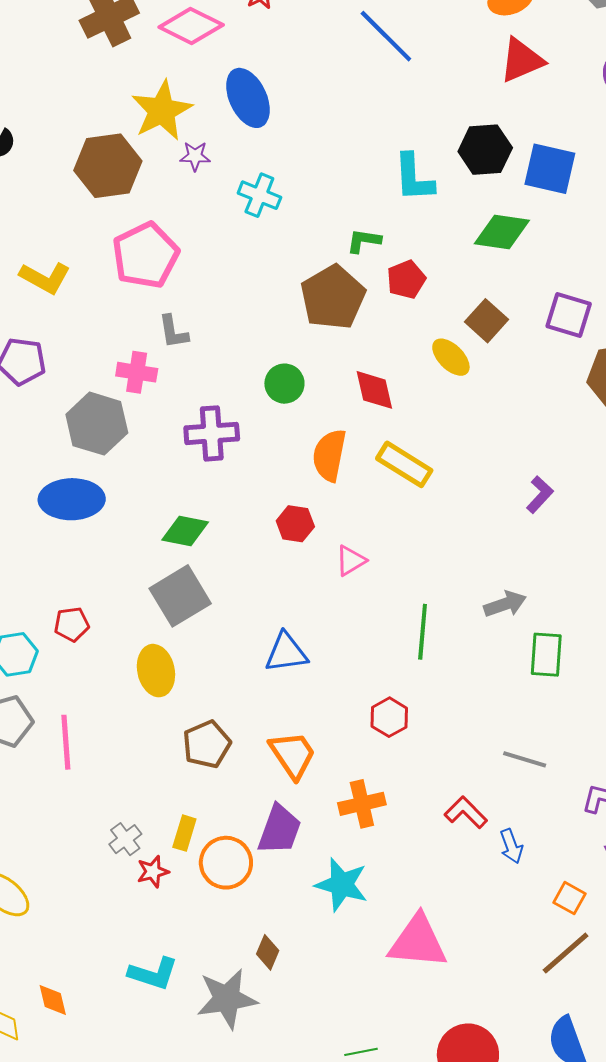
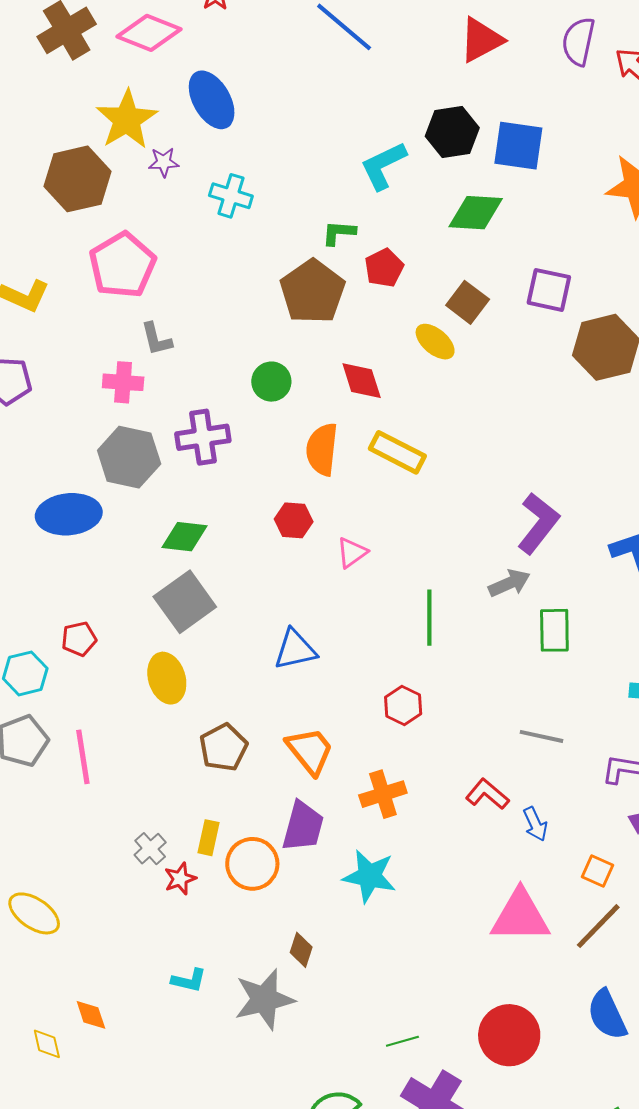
cyan L-shape: (414, 178) -> (383, 166), turned 72
gray hexagon: (97, 424) -> (129, 457), moved
purple L-shape: (540, 495) -> (538, 523), moved, size x1.6
pink triangle: (418, 942) -> (520, 916), moved
cyan L-shape: (153, 974) -> (189, 980), size x0.7

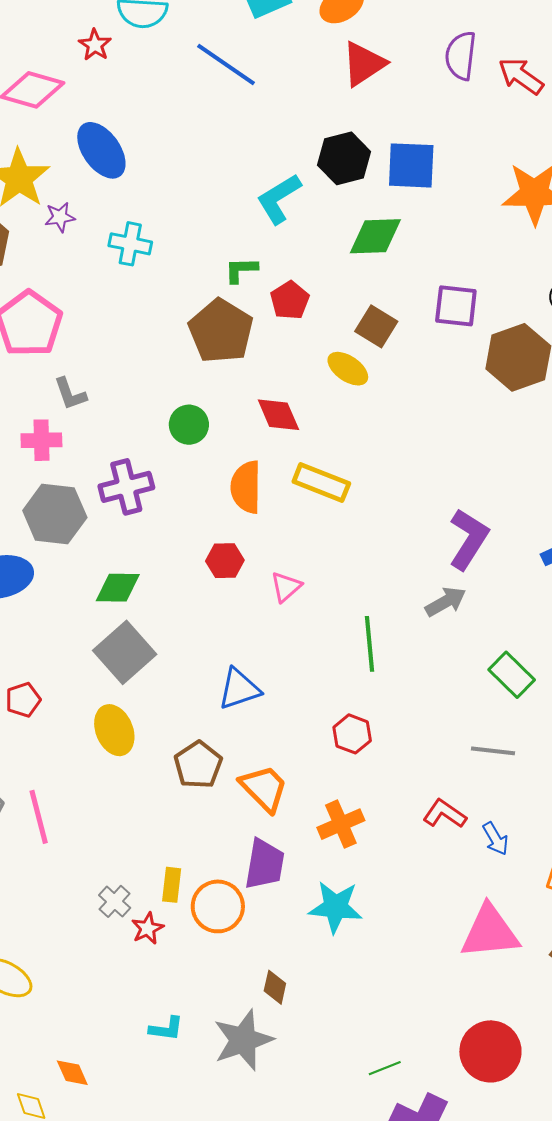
green rectangle: (554, 630) -> (512, 675), moved, turned -39
brown pentagon: (224, 748) -> (198, 765), moved

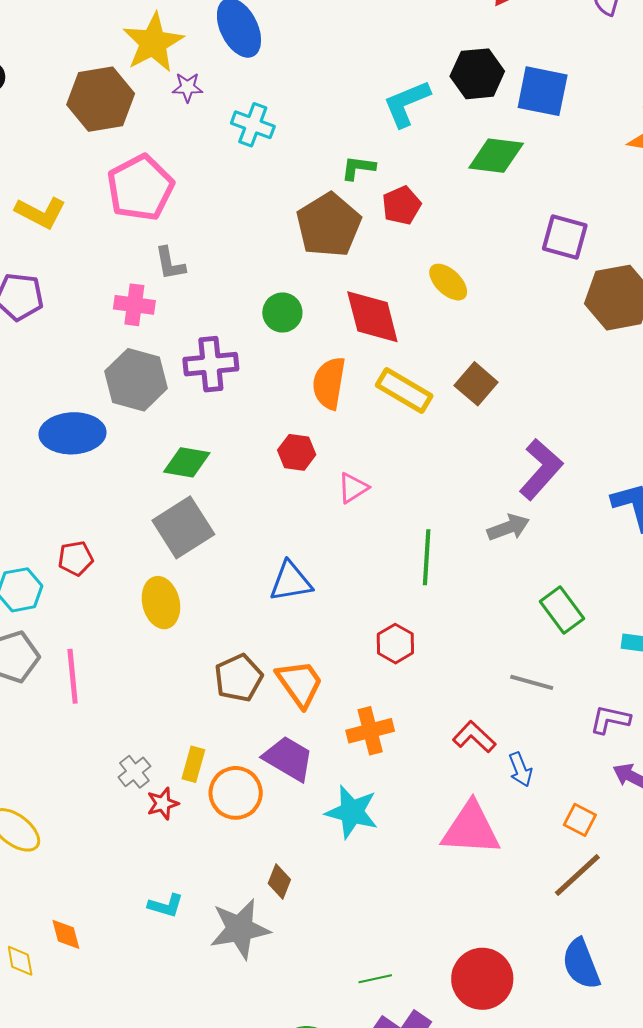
brown square: (376, 326) -> (476, 384), moved
red diamond: (278, 415) -> (372, 317), size x1.4
brown pentagon: (198, 765) -> (239, 678), moved
purple trapezoid: (264, 864) -> (288, 758), turned -78
pink triangle: (490, 932) -> (471, 829), moved

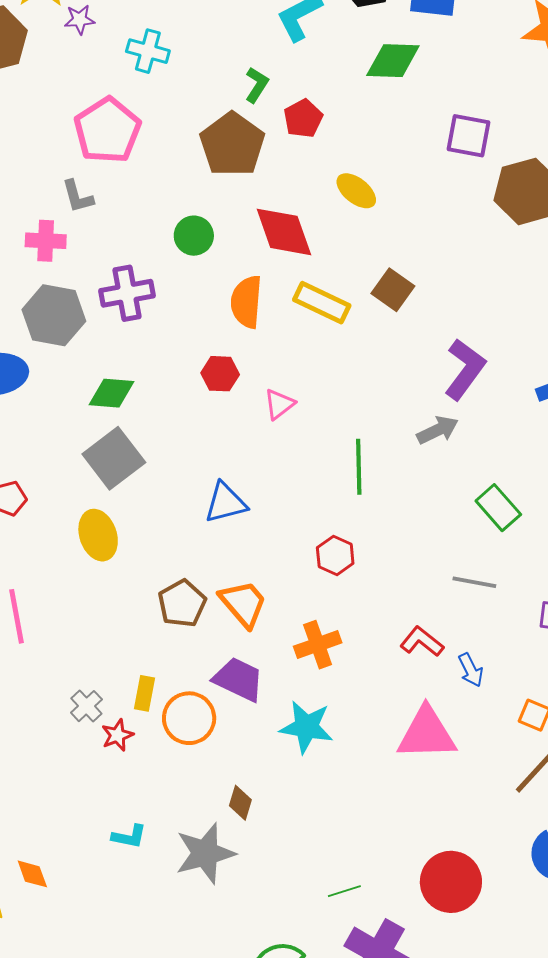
green L-shape: (358, 168) -> (257, 85), turned 120
pink pentagon: (140, 188) -> (107, 130), moved

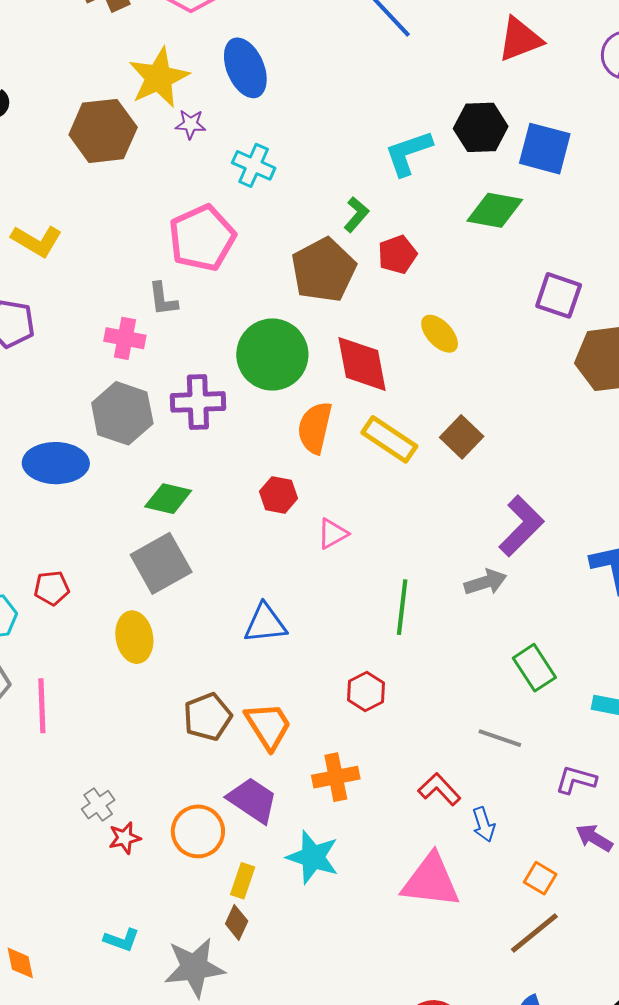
green circle: (194, 236) -> (272, 355), size x1.8
yellow rectangle: (144, 693) -> (243, 881), moved

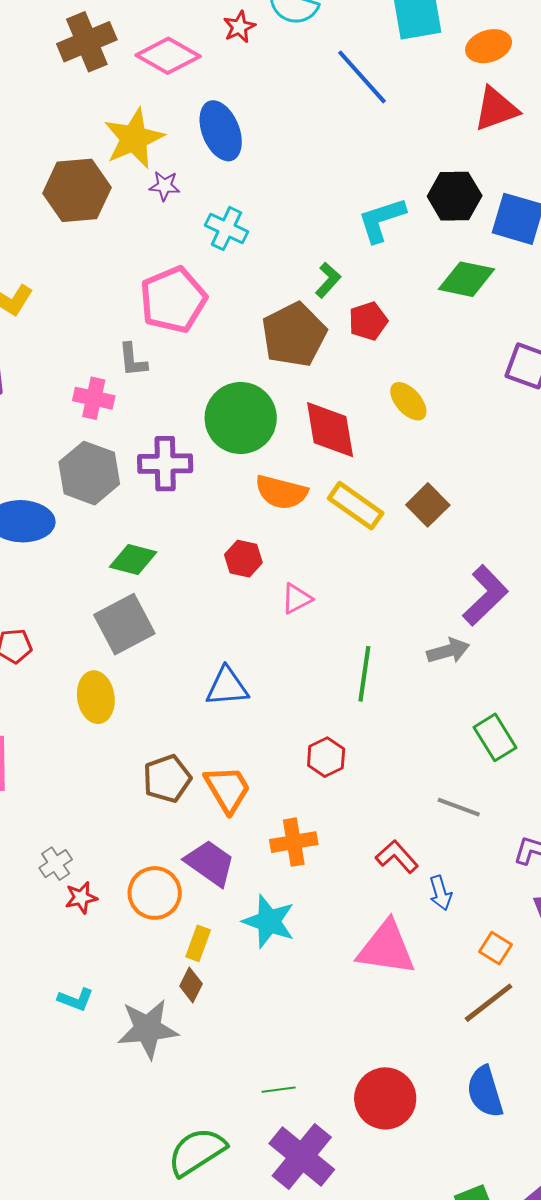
orange semicircle: (315, 428) -> (281, 492), turned -90

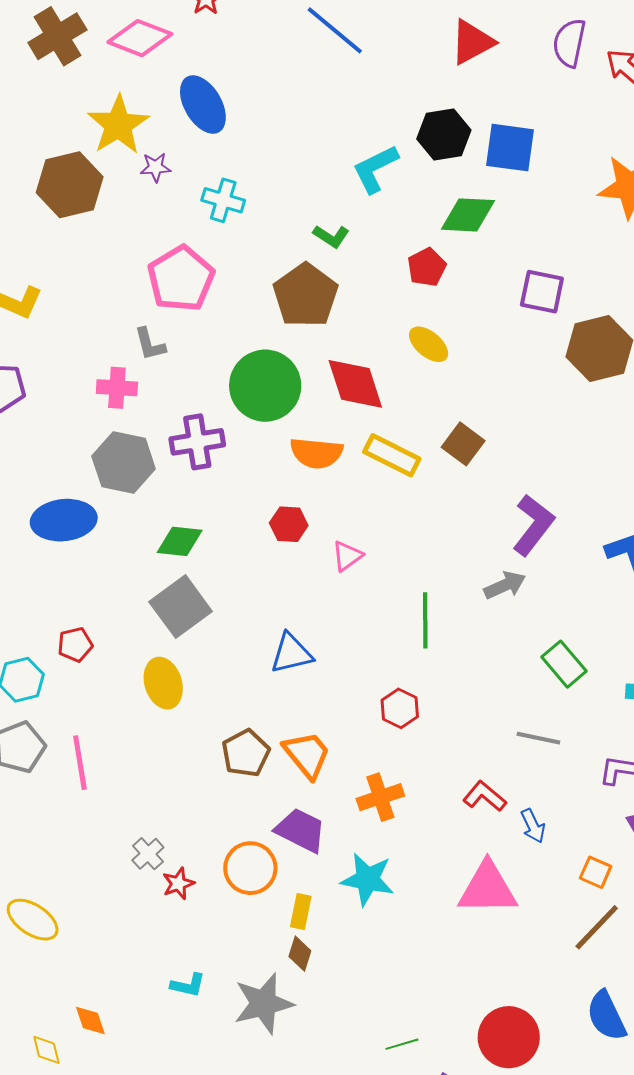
green L-shape: (328, 280) -> (331, 236), turned 90
red pentagon: (368, 321) -> (427, 267), moved

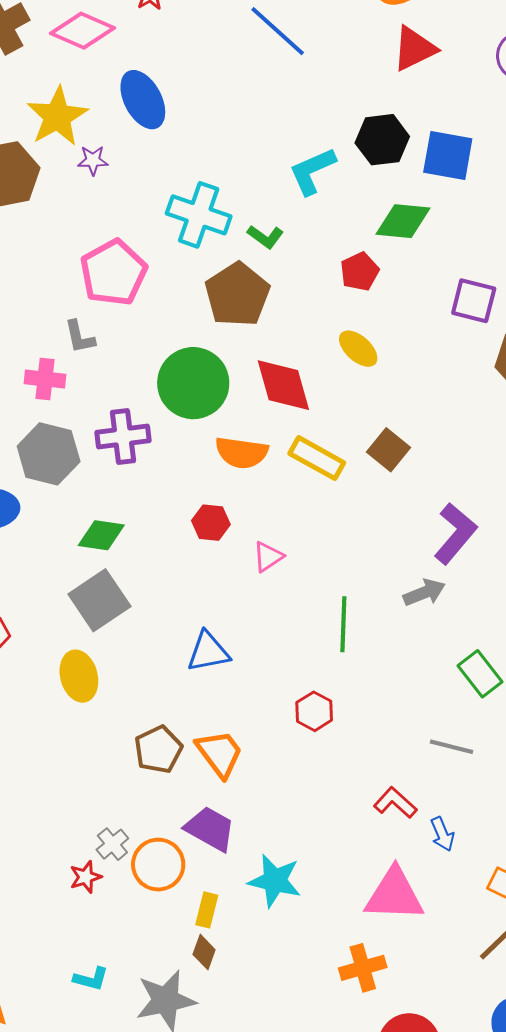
cyan cross: (223, 200) -> (199, 215), moved, size x1.5
orange cross: (380, 797) -> (363, 968), moved
gray cross: (148, 854) -> (112, 844), moved

